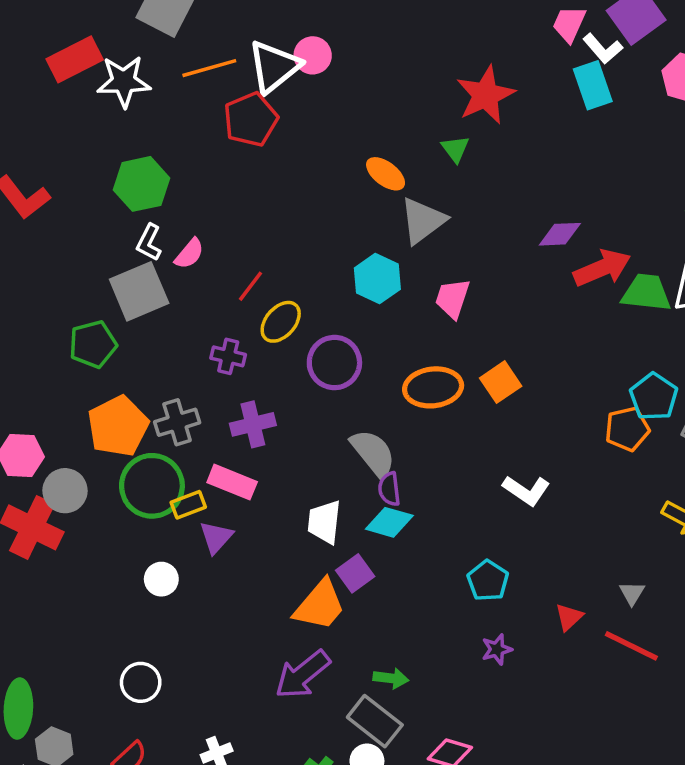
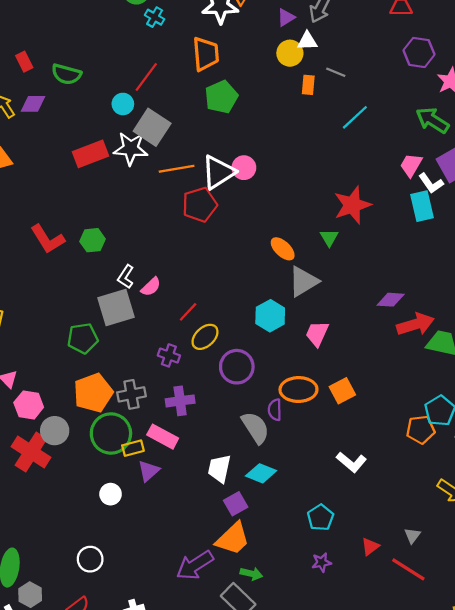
white star: (124, 81) -> (131, 149), moved
green hexagon: (142, 184) -> (92, 240), moved, size x0.7
purple semicircle: (389, 489) -> (275, 410), moved
orange trapezoid: (320, 605) -> (233, 539), moved

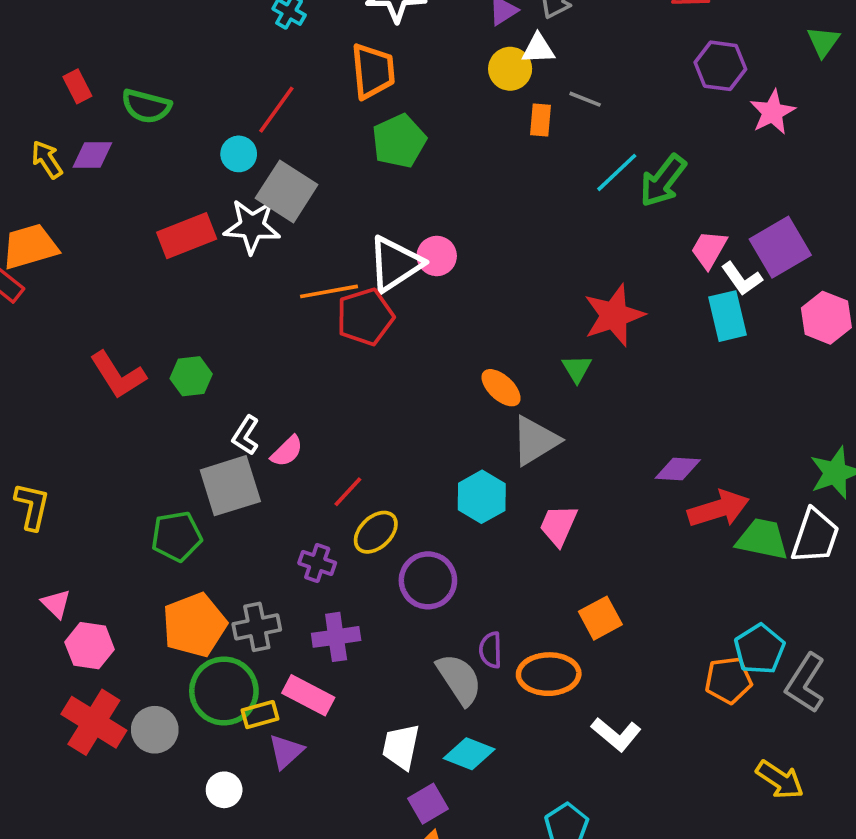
green arrow: (432, 120) -> (663, 181), moved, turned -84
orange line: (177, 169) -> (329, 291), moved
orange ellipse: (298, 390) -> (549, 674), moved
gray circle: (55, 431) -> (155, 730), moved

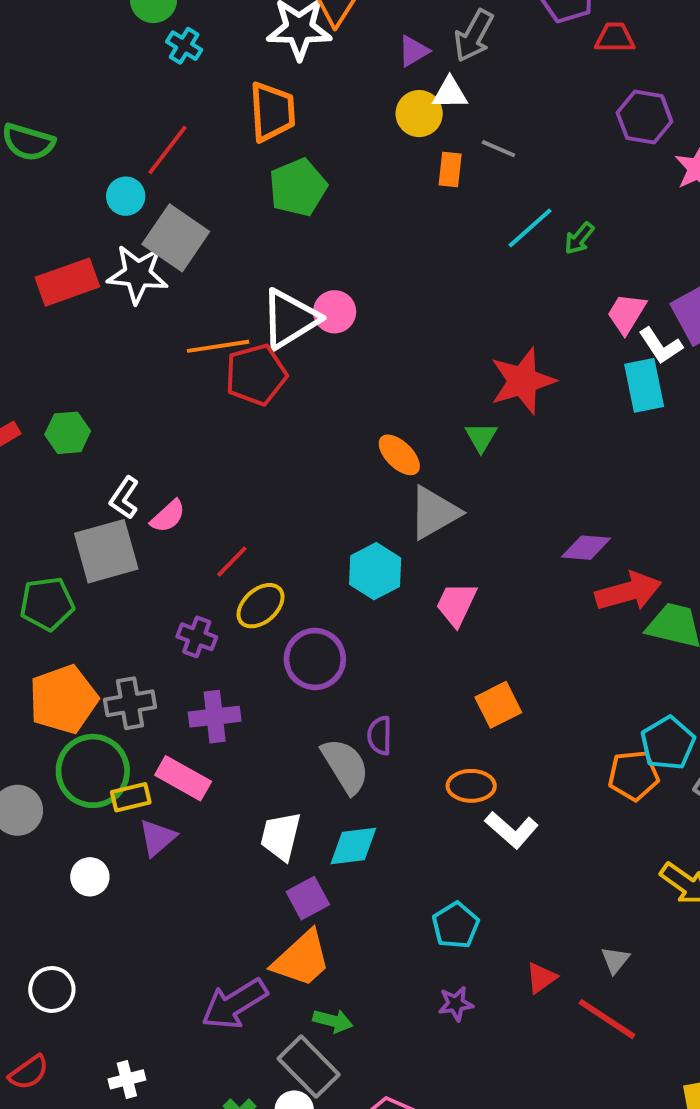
green arrow: (663, 181) -> (579, 238), size x0.6
orange ellipse: (549, 674) -> (471, 786), moved, size x0.7
cyan diamond: (469, 754) -> (353, 846), turned -30

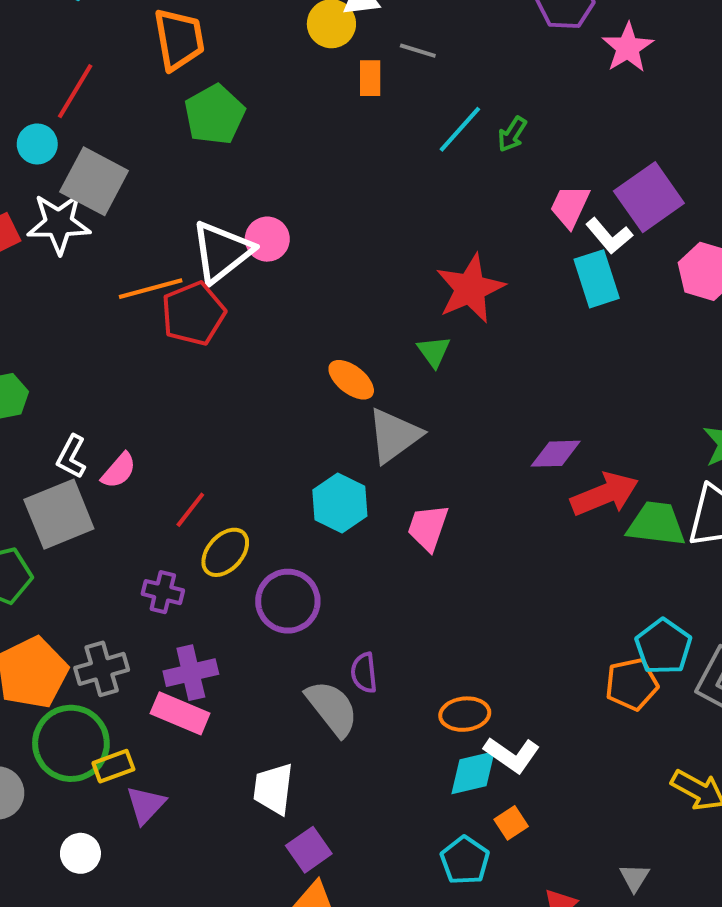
orange square: (498, 705) -> (511, 823), moved, size x0.7
pink rectangle: (183, 778) -> (180, 713), moved
cyan diamond: (353, 846) -> (473, 773), moved

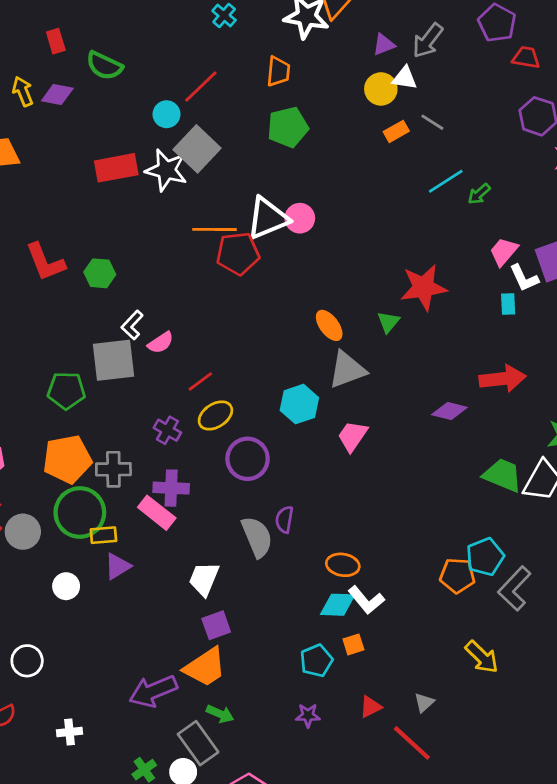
orange trapezoid: (179, 39) -> (278, 71), size x0.7
orange rectangle: (370, 78) -> (396, 131), turned 45
cyan rectangle: (597, 279) -> (508, 304), size x0.6
red arrow: (605, 494) -> (503, 379), moved

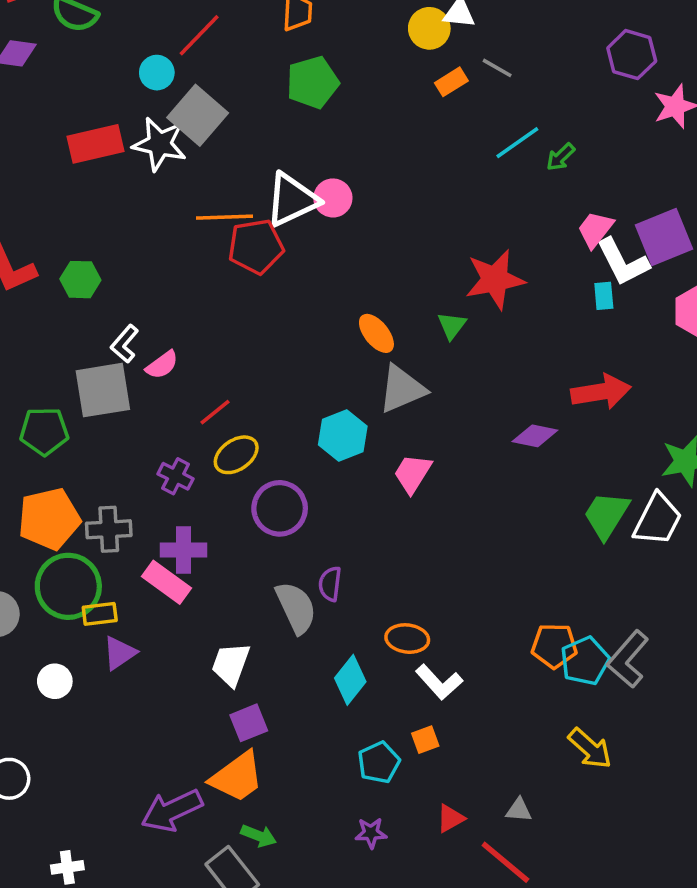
white L-shape: (524, 278) -> (623, 262), size x1.4
green trapezoid: (503, 475) -> (606, 515), turned -78
cyan pentagon: (485, 557) -> (585, 661), moved
cyan diamond: (338, 605) -> (350, 680), moved, turned -51
gray triangle: (424, 703) -> (519, 810), turned 50

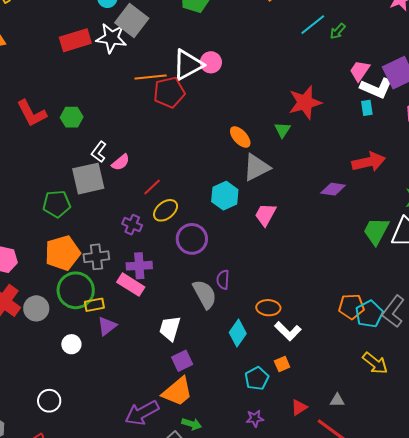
white L-shape: (623, 262) -> (376, 88), turned -36

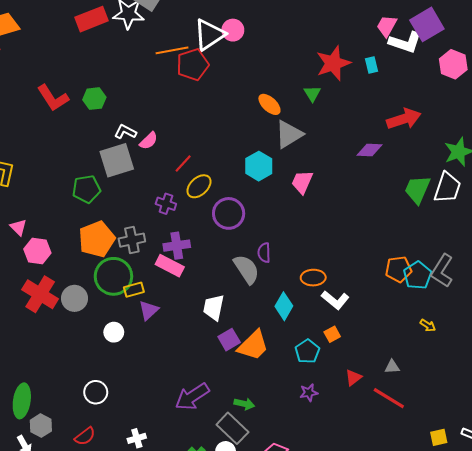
cyan rectangle: (367, 108) -> (372, 65), moved
white L-shape: (99, 152) -> (125, 132), turned 85
yellow arrow: (375, 363) -> (428, 325), size x0.6
orange trapezoid: (177, 392) -> (253, 345), moved

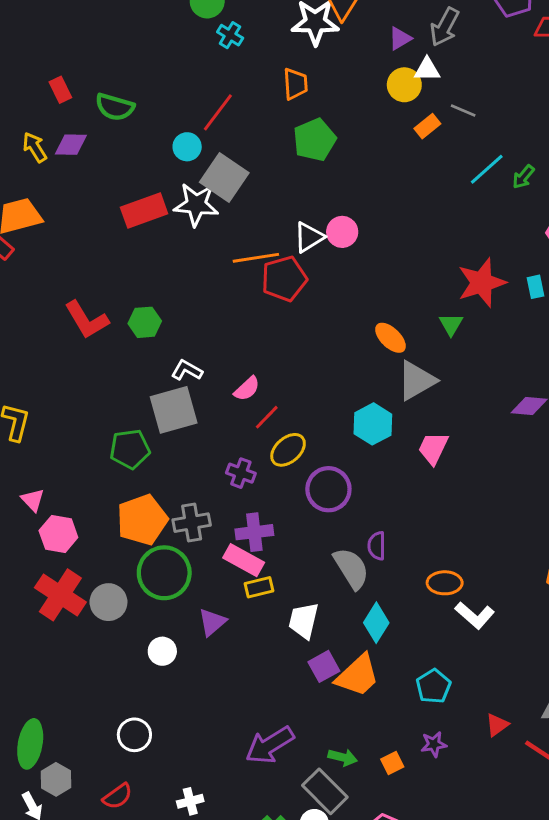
white triangle: (209, 35) -> (309, 237), size x0.7
pink semicircle: (149, 141) -> (247, 389), moved
yellow rectangle: (134, 290) -> (259, 587), moved
cyan diamond: (284, 306) -> (376, 623), moved
orange square: (332, 334) -> (392, 763), moved

